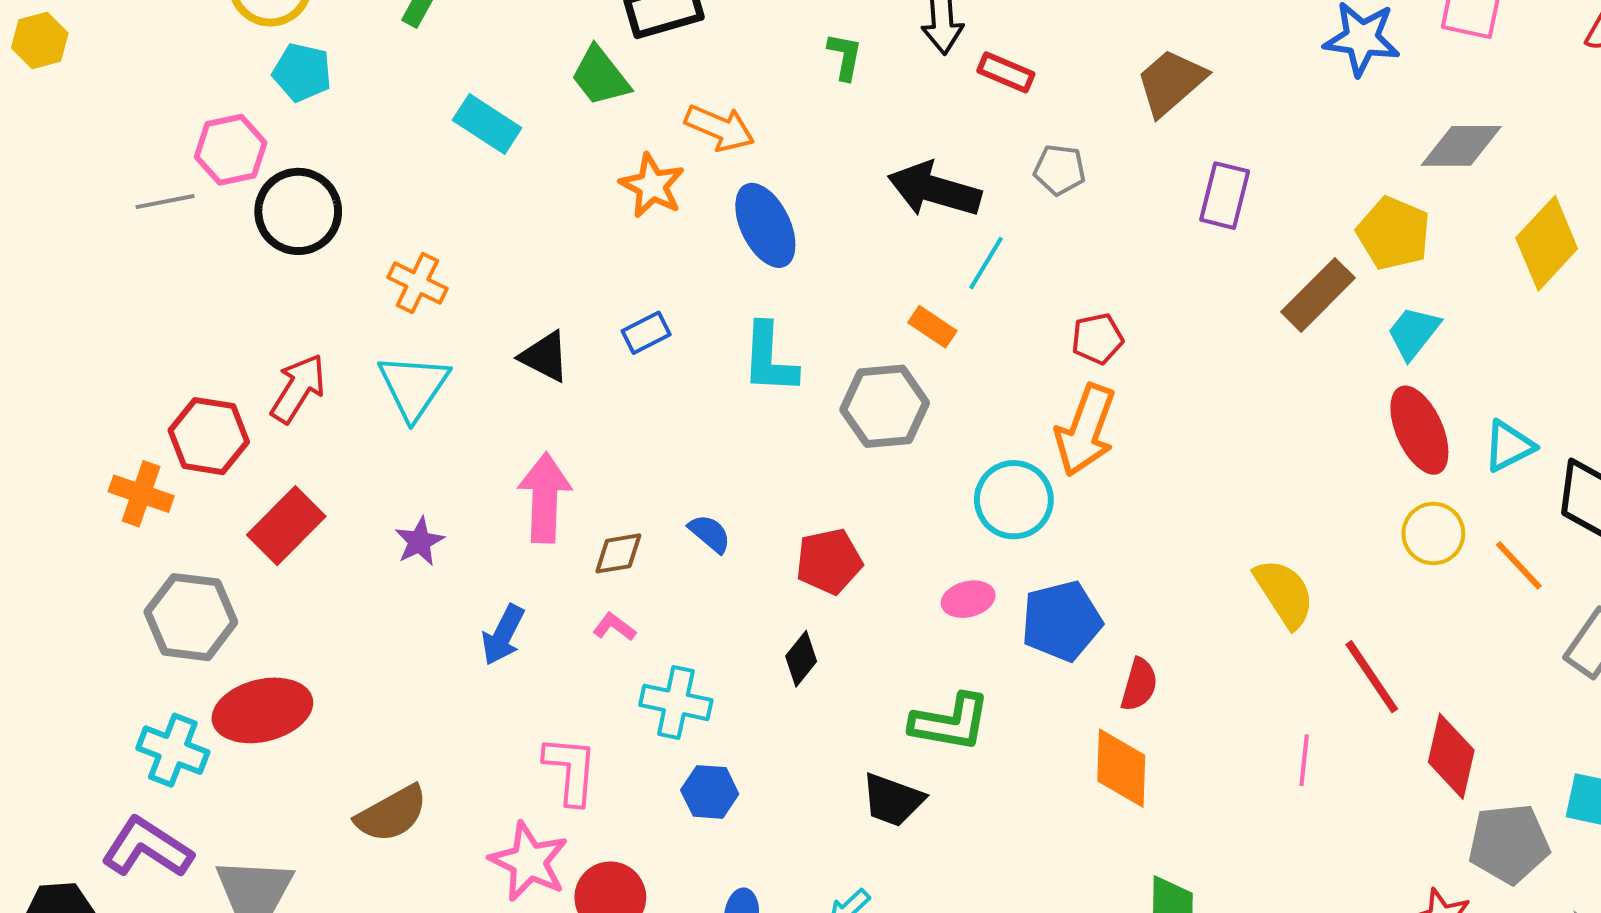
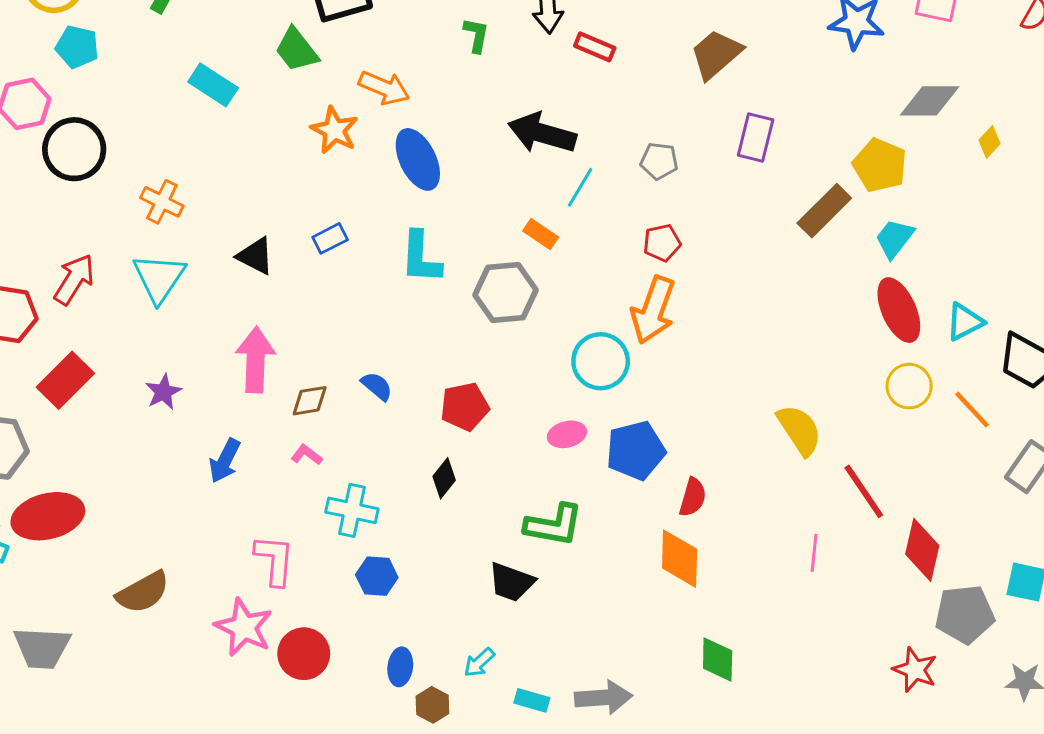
gray pentagon: (1060, 170) -> (659, 161), moved
yellow diamond: (1547, 243) -> (990, 142), moved, size x0.5

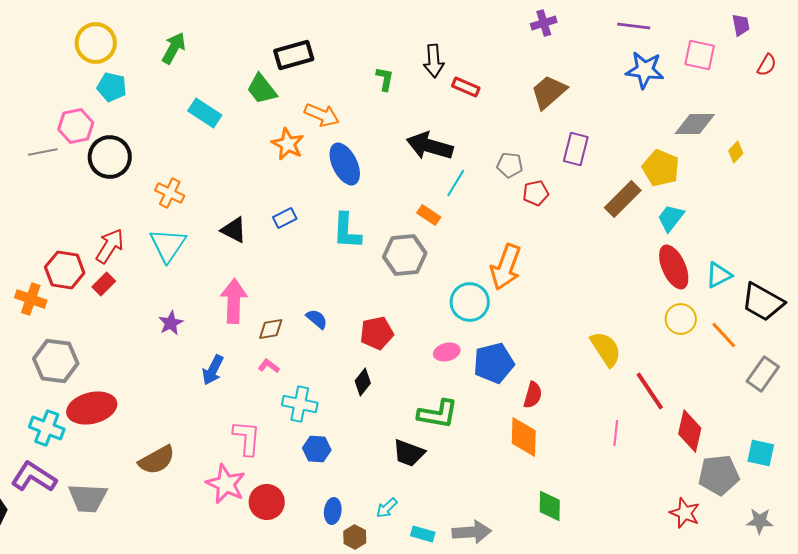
red pentagon: (662, 243) -> (536, 193), moved
red rectangle: (65, 380) -> (104, 284), moved, size x0.6

